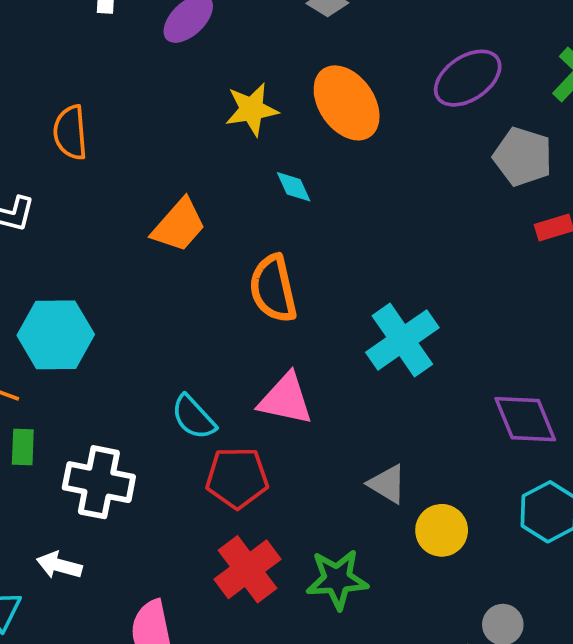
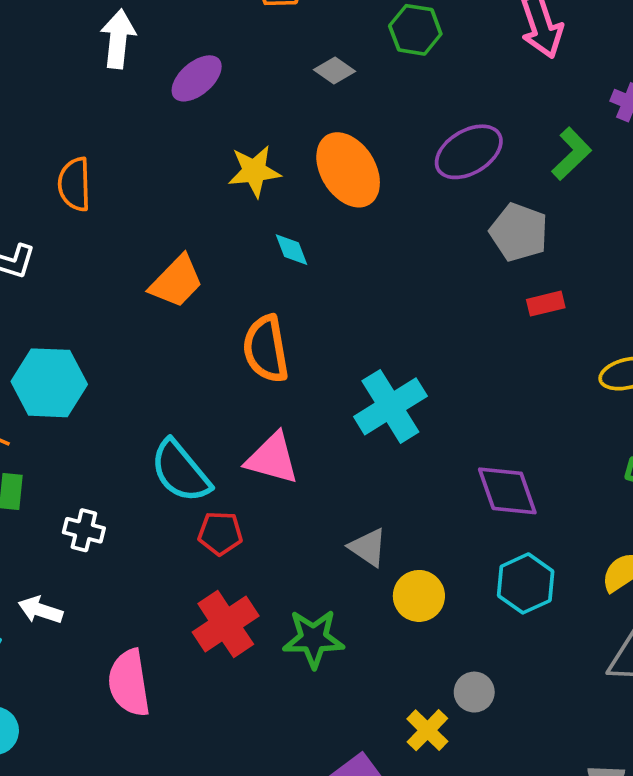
cyan semicircle: (193, 417) -> (181, 471), size x1.4
red pentagon: (237, 478) -> (220, 533), size x0.7
white cross: (99, 482) -> (84, 530), size x0.6

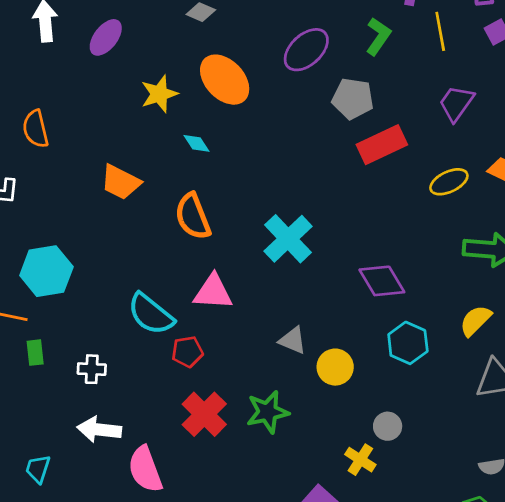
orange trapezoid: (176, 282) -> (121, 182), turned 84
red rectangle: (546, 304) -> (382, 145), size x1.8
white arrow: (40, 610) -> (99, 430), moved, size x1.4

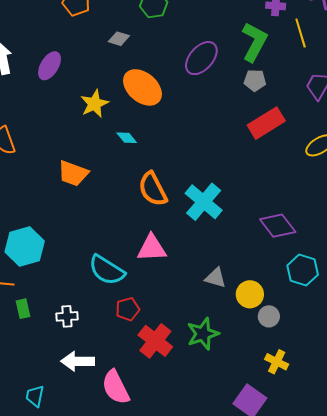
green L-shape: (378, 36) -> (254, 42), size x1.4
gray pentagon: (353, 99) -> (255, 80), moved, size x0.7
orange semicircle: (193, 216) -> (153, 189), moved
red pentagon: (187, 352) -> (128, 309), moved
gray circle: (388, 426) -> (269, 316), moved

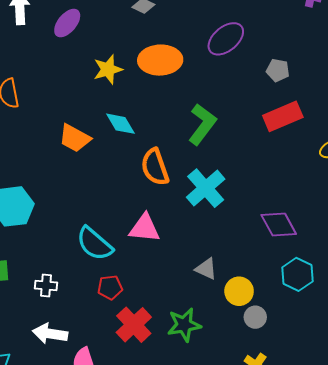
green L-shape: (254, 42) -> (202, 124), moved
orange ellipse: (142, 87) -> (160, 60), turned -51
cyan diamond: (127, 138) -> (120, 124), moved, size x1.4

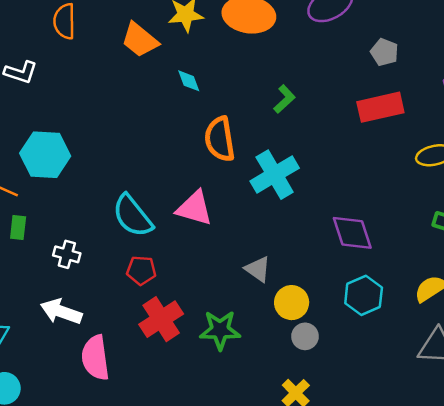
cyan diamond: (120, 124) -> (189, 81), size x0.7
green L-shape: (202, 124) -> (284, 99), size x0.6
orange trapezoid: (75, 138) -> (140, 40), moved

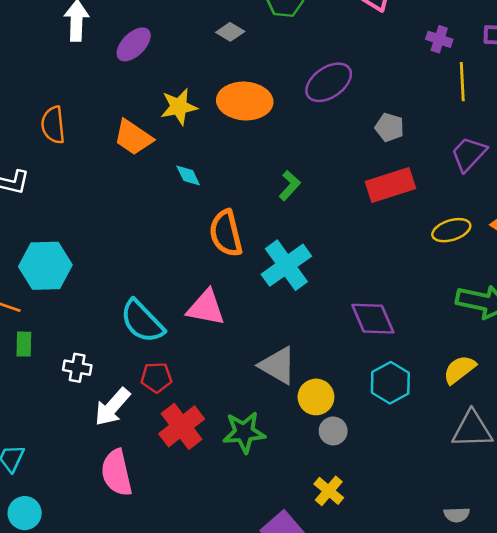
gray triangle: (258, 269) -> (278, 365), size x1.4
white arrow: (61, 312) -> (112, 407), moved, turned -63

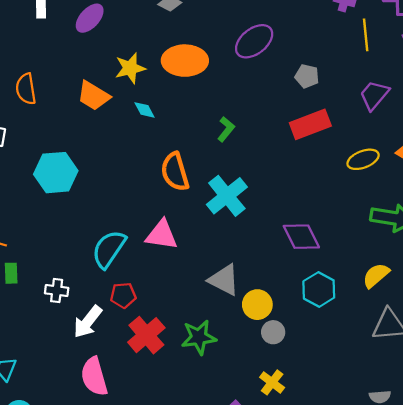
cyan diamond: (188, 175) -> (145, 110), moved
cyan hexagon: (45, 266) -> (56, 173), moved
cyan semicircle: (142, 321) -> (109, 249), turned 81

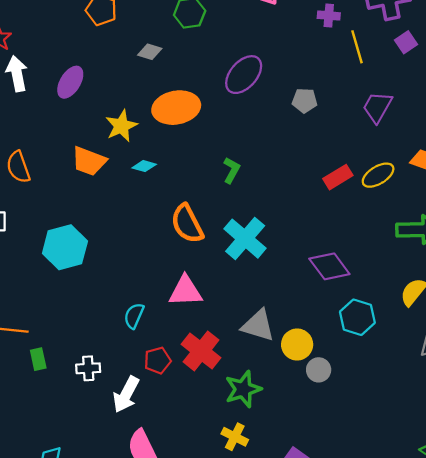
cyan diamond: (145, 110) -> (144, 166), turned -35
red rectangle: (310, 124) -> (338, 177), moved, size x0.7
cyan semicircle: (109, 249) -> (134, 316), size x0.6
red cross: (146, 335) -> (201, 351), moved
yellow cross: (272, 382) -> (235, 437), moved

